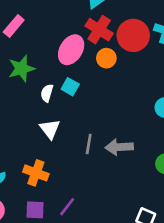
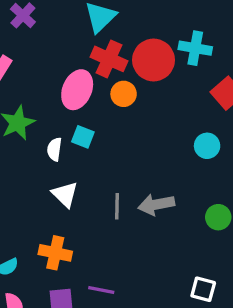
purple line: (67, 207) -> (101, 290), turned 72

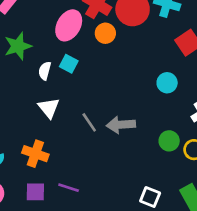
gray line: (117, 206) -> (89, 122), turned -42

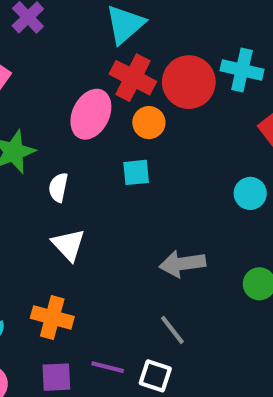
cyan square: (69, 64) -> (136, 172), moved, turned -30
gray line: (89, 122) -> (172, 330), moved
white square: (150, 197) -> (155, 376), moved

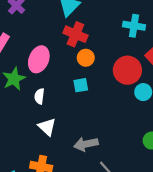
red circle: (189, 82) -> (127, 70), moved
pink ellipse: (91, 114) -> (39, 59), moved
gray arrow: (182, 264) -> (86, 144), moved

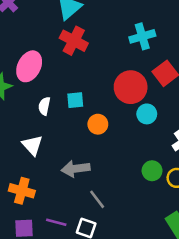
cyan cross: (134, 26) -> (142, 36), turned -30
orange circle: (86, 58) -> (98, 124), moved
white semicircle: (39, 96) -> (44, 106), moved

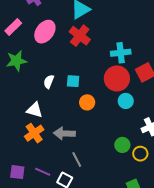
cyan cross: (142, 36) -> (121, 53), moved
pink ellipse: (29, 66) -> (45, 32), moved
white triangle: (32, 145) -> (34, 110), turned -42
orange cross: (22, 191) -> (34, 133), moved, turned 30

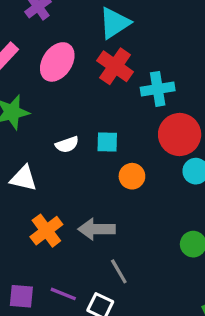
cyan cross: (121, 53) -> (158, 89), moved
white semicircle: (49, 82) -> (67, 145), turned -128
white triangle: (34, 110) -> (24, 178), moved

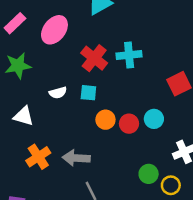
red cross: (115, 66) -> (94, 58), moved
red circle: (180, 135) -> (129, 124), moved, size x0.6

